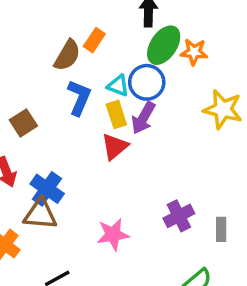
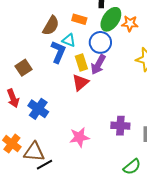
orange rectangle: (94, 40) -> (79, 19), moved, turned 72
cyan triangle: (118, 86) -> (69, 40), moved
brown triangle: (40, 214) -> (34, 152), moved
purple cross: (179, 216) -> (120, 126), turned 30

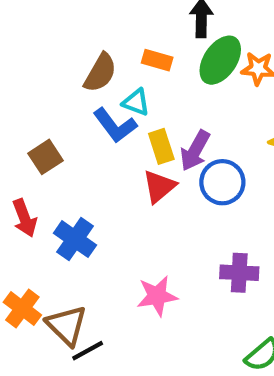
blue circle: (100, 42) -> (222, 182), moved
blue L-shape: (58, 52) -> (115, 125), turned 120
brown triangle: (34, 152) -> (67, 325), turned 40

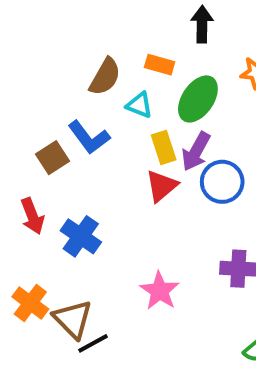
green ellipse: (220, 60) -> (198, 99), moved
blue L-shape: (115, 125) -> (89, 137), moved
pink star: (157, 296) -> (160, 291), turned -30

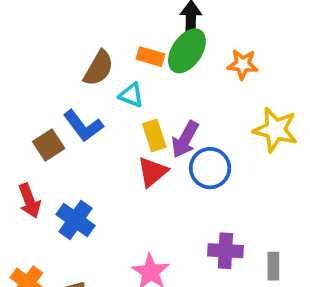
green ellipse: (198, 99) -> (187, 51), moved

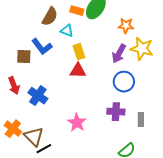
orange star: (243, 64) -> (126, 26), moved
purple arrow: (185, 139) -> (119, 54), moved
brown square: (49, 145) -> (24, 57), turned 35
blue circle: (210, 168) -> (124, 82), moved
red triangle: (152, 172) -> (78, 71), turned 42

